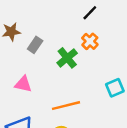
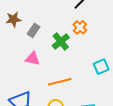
pink triangle: (23, 84) -> (33, 59), moved

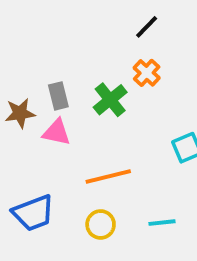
brown star: (13, 19) -> (20, 113), moved
gray rectangle: (34, 30) -> (58, 96), moved, turned -48

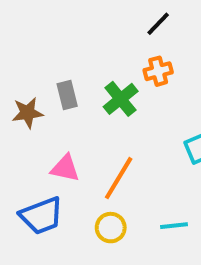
orange cross: (147, 73) -> (158, 71), turned 32
pink triangle: (56, 132) -> (65, 168), moved
orange line: (108, 177) -> (119, 178), turned -45

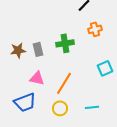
orange cross: (158, 71) -> (95, 29), moved
gray rectangle: (67, 95) -> (38, 49), moved
green cross: (121, 99) -> (65, 43), turned 30

